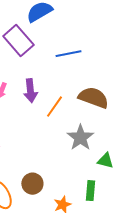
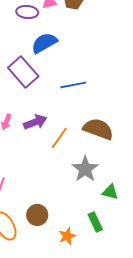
purple arrow: (30, 91) -> (35, 122), turned -105
green rectangle: (90, 191) -> (95, 222), turned -30

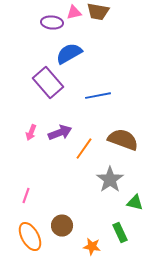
orange star: (67, 236) -> (92, 247), turned 30

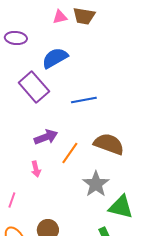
purple ellipse: (52, 23) -> (16, 38), moved
pink arrow: (31, 133) -> (36, 169), moved, turned -35
green triangle: (135, 203) -> (121, 207), size x1.5

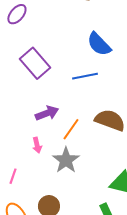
purple ellipse: (16, 38) -> (17, 14), turned -55
blue semicircle: (55, 58) -> (99, 44), moved, turned -104
gray star: (96, 184) -> (66, 160), moved

